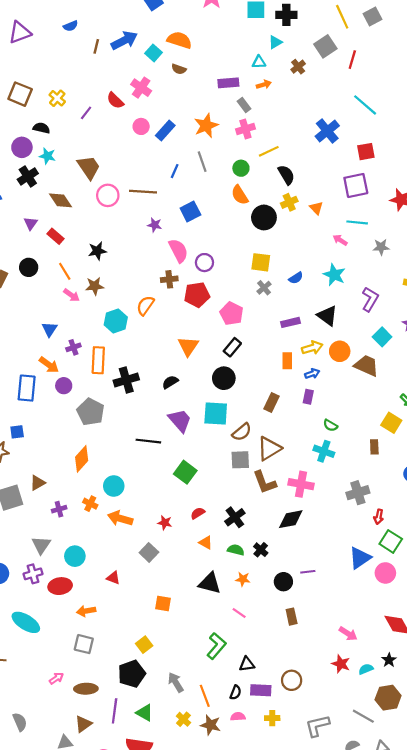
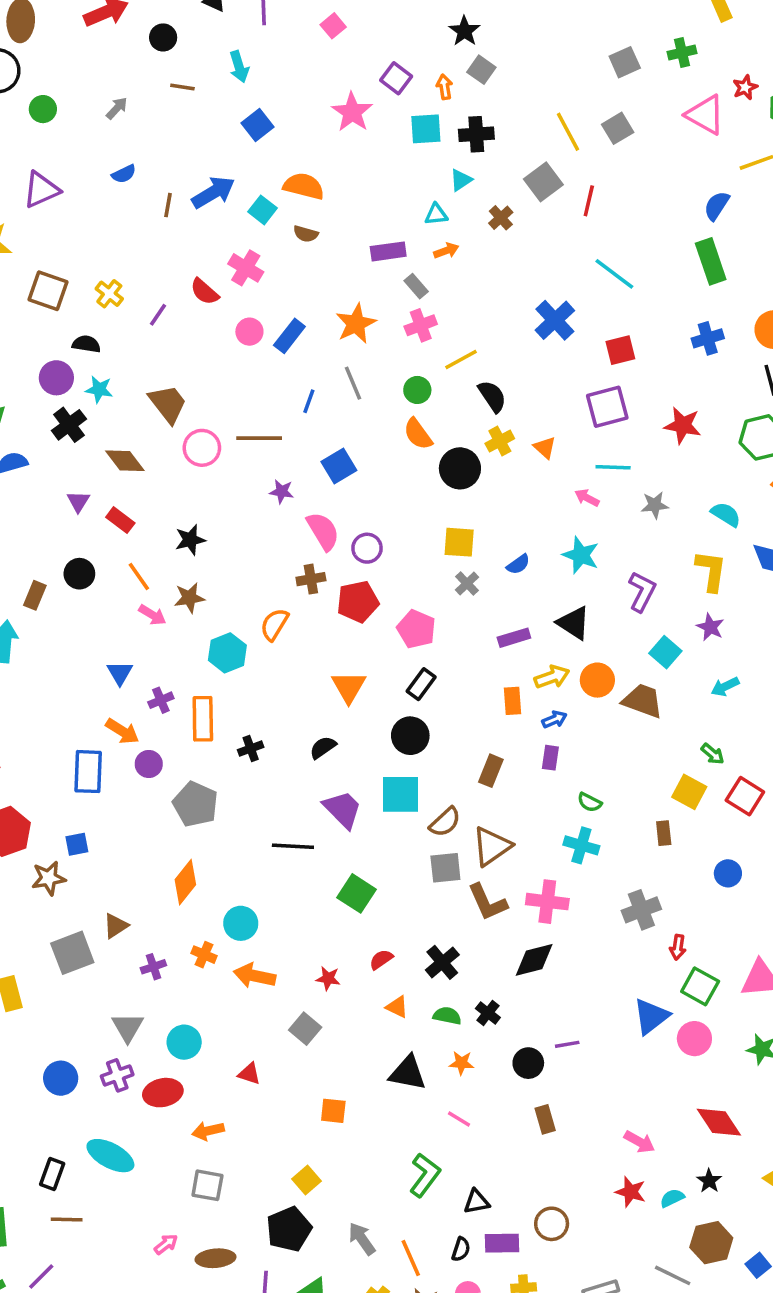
black cross: (126, 380) -> (251, 749), size x0.6

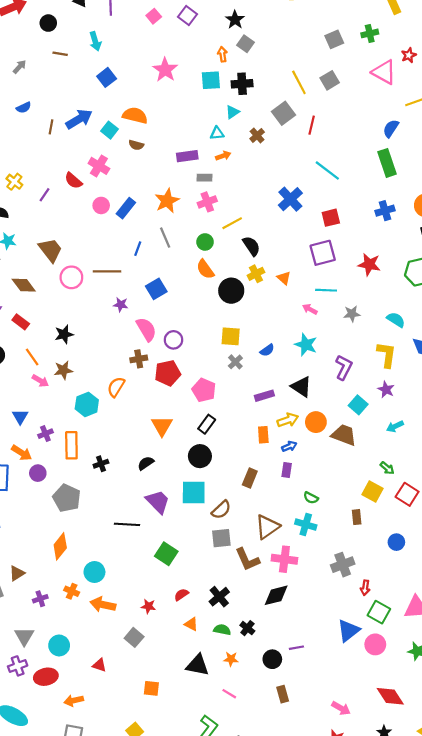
purple square: (396, 78) -> (188, 16), moved
gray rectangle: (416, 286) -> (204, 178), turned -48
brown triangle: (492, 846) -> (267, 527), moved

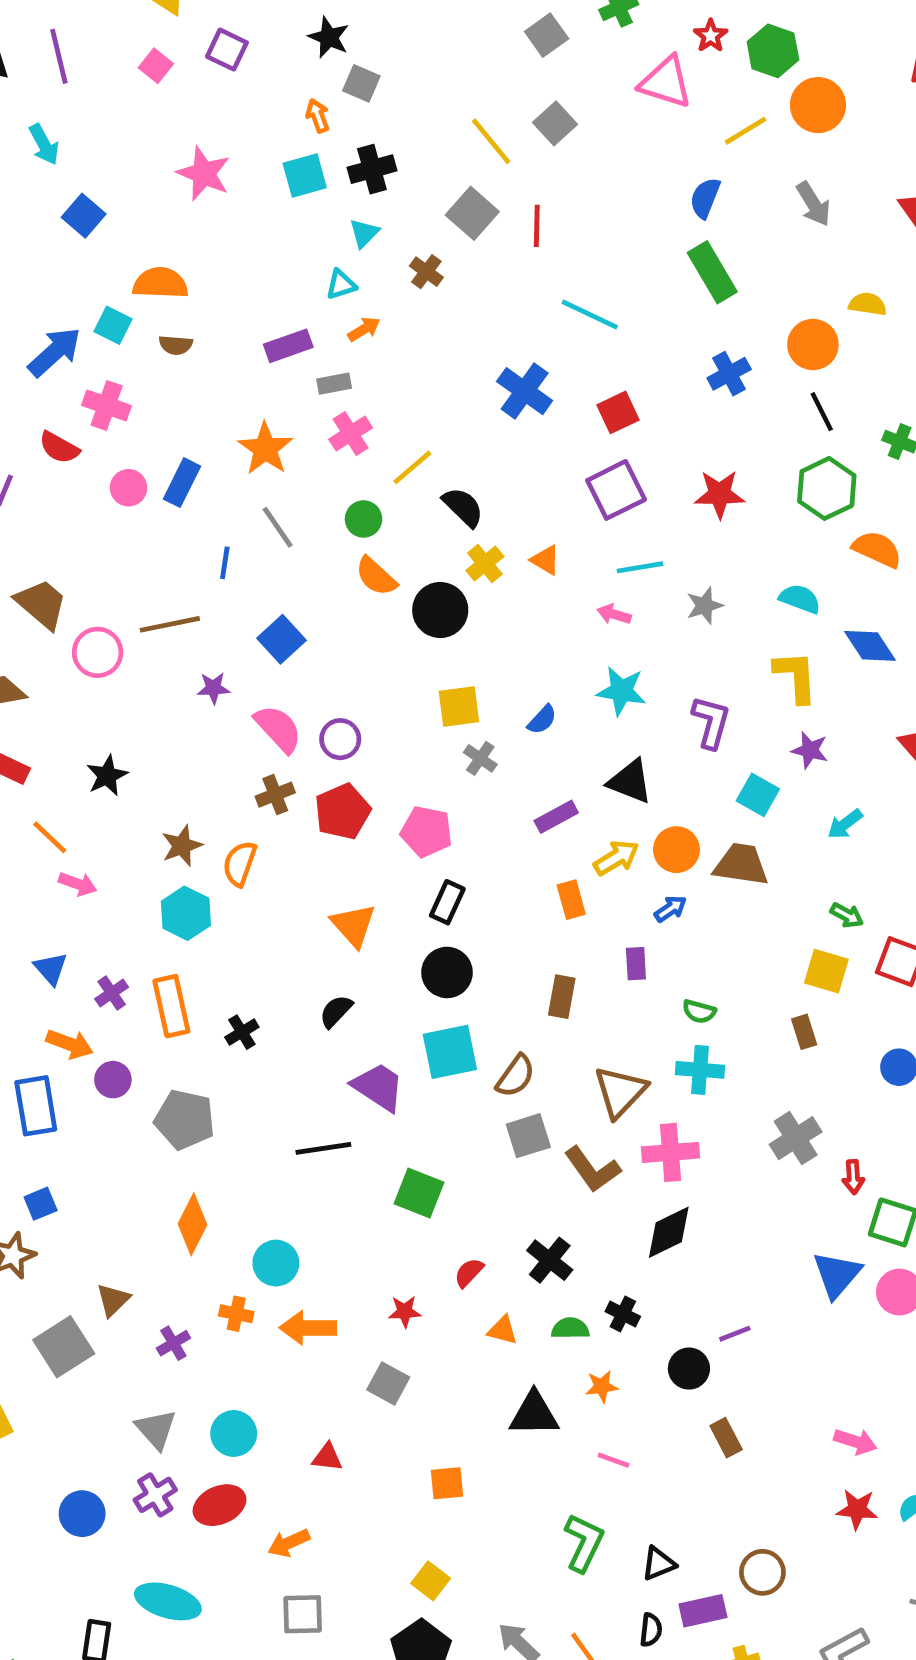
blue arrow: (79, 119) -> (55, 352), moved
brown star: (63, 370) -> (182, 846), moved
blue arrow: (289, 446) -> (670, 909), moved

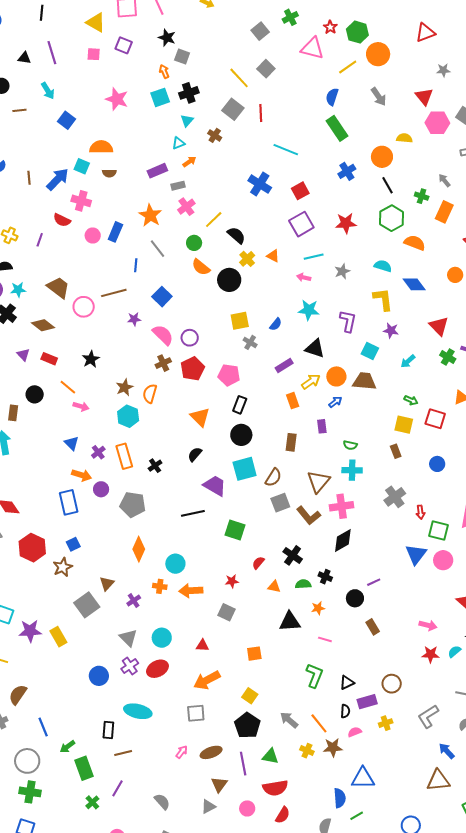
pink square: (156, 66) -> (94, 54), turned -32
orange arrow: (289, 1543) -> (207, 680), moved, size x1.5

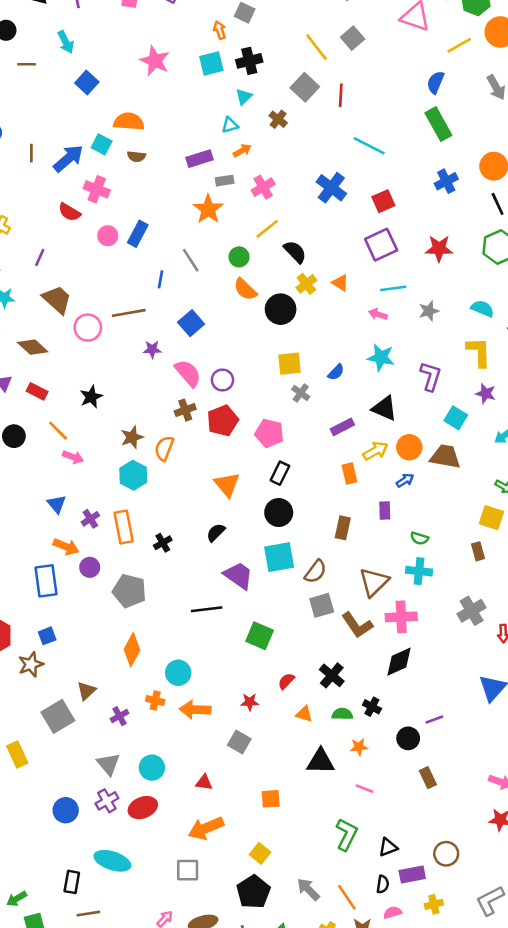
pink cross: (186, 207) -> (263, 187), moved
orange star: (150, 215) -> (208, 209), moved
purple line: (40, 240) -> (40, 257), moved

